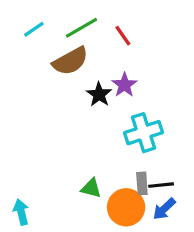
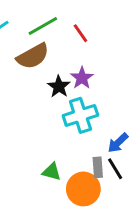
cyan cross: (144, 133) -> (80, 115), moved
black line: (161, 185) -> (115, 169), turned 65
blue arrow: (164, 209) -> (118, 143), moved

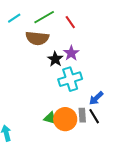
brown semicircle: (33, 56) -> (37, 38), turned 35
orange circle: (83, 189) -> (65, 119), moved

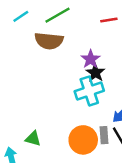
red line: (70, 22) -> (109, 20), moved, turned -64
black star: (55, 59) -> (95, 73), moved
green triangle: (50, 118) -> (33, 139), moved

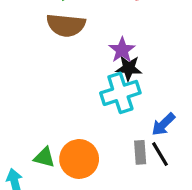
black star: (95, 73) -> (129, 68), turned -30
orange circle: (83, 140) -> (79, 159), moved

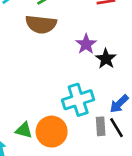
black star: (129, 68) -> (106, 59), moved, turned 30
cyan cross: (120, 93) -> (78, 100), moved

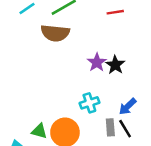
purple star: (86, 44) -> (97, 62), moved
cyan cross: (78, 100) -> (89, 103), size x0.7

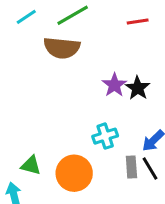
green triangle: (39, 131) -> (31, 165), moved

